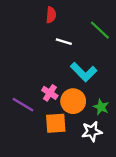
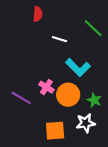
red semicircle: (51, 15) -> (38, 14), moved
orange square: (56, 123) -> (55, 131), moved

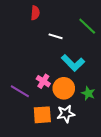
white star: (86, 123) -> (66, 114), moved
orange square: (55, 131) -> (42, 115), moved

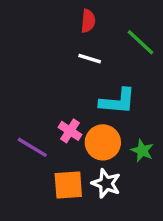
red semicircle: (35, 13) -> (88, 21), moved
cyan L-shape: (73, 63) -> (118, 101), turned -40
white star: (66, 114) -> (106, 183), turned 30

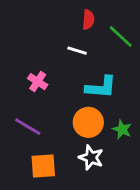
red semicircle: (88, 21) -> (88, 20), moved
pink cross: (70, 131) -> (38, 82), moved
orange square: (68, 185) -> (43, 166), moved

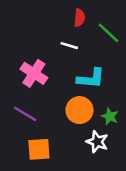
pink cross: (38, 82) -> (34, 73), size x1.5
white star: (91, 158) -> (97, 142), moved

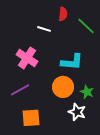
white line: (69, 46) -> (44, 29), moved
purple line: (25, 114) -> (20, 90), turned -60

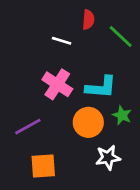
pink cross: (27, 58) -> (57, 84), moved
green star: (87, 92) -> (122, 115), moved
white star: (77, 112) -> (108, 157), turned -30

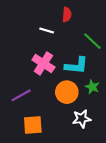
green line: (121, 37) -> (92, 41), moved

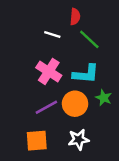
green line: (92, 41) -> (89, 39), moved
purple line: (21, 95) -> (46, 107), moved
white star: (82, 119) -> (79, 139), moved

